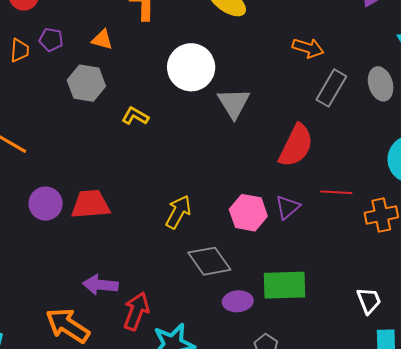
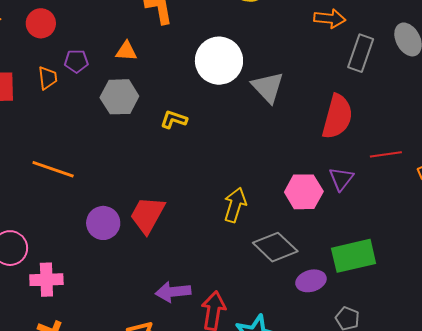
red trapezoid: (91, 204) -> (147, 215), turned -45

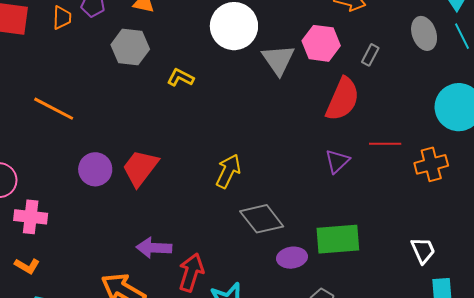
gray rectangle: (361, 53) -> (370, 55), moved, size x0.6
pink hexagon: (304, 192) -> (321, 43), moved

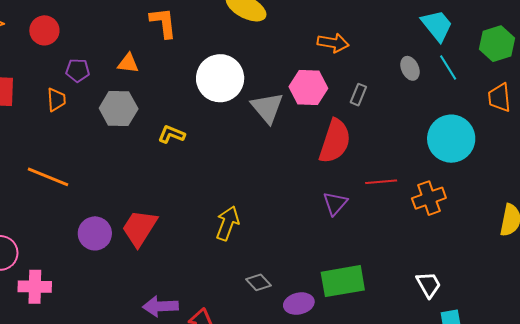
orange trapezoid: (62, 18) -> (56, 100), moved
gray ellipse: (424, 33) -> (410, 68), size x0.7
gray diamond: (262, 219) -> (259, 282), moved, size x0.6

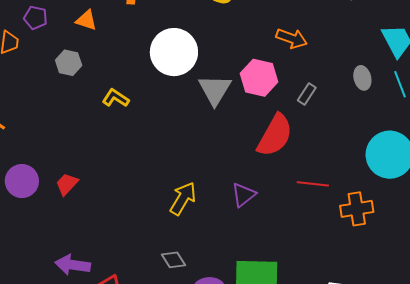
gray hexagon: (119, 108) -> (69, 63), size x0.7
purple triangle: (335, 203) -> (244, 195), moved
yellow arrow: (227, 223) -> (183, 198), moved
red trapezoid: (140, 228) -> (67, 184), size x0.6

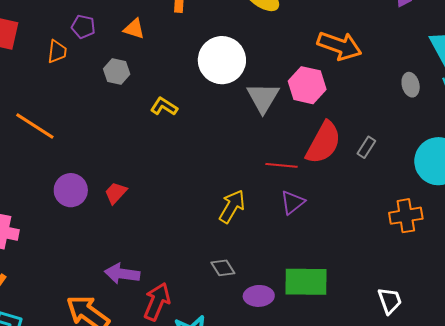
orange arrow: (292, 38) -> (340, 46), size x1.4
gray rectangle: (307, 94) -> (366, 147), moved
red line: (313, 184) -> (282, 165), moved

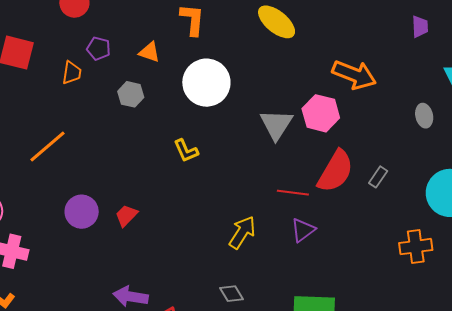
white circle: (222, 60) -> (206, 83), moved
yellow L-shape: (164, 107) -> (186, 151), moved, turned -148
orange line: (35, 126) -> (47, 146), turned -75

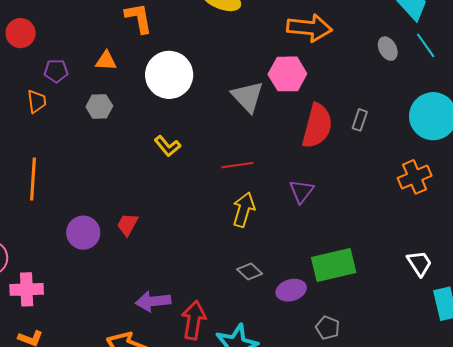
orange line: (47, 146) -> (33, 179), turned -30
red line: (293, 193) -> (237, 165), moved

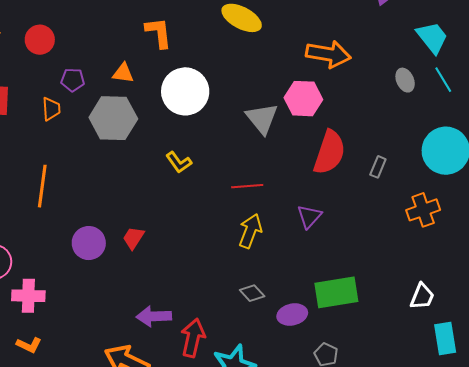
gray hexagon: (99, 106) -> (113, 118), size x1.8
gray rectangle: (360, 120) -> (378, 167), moved
white trapezoid: (419, 263) -> (422, 296), turned 52

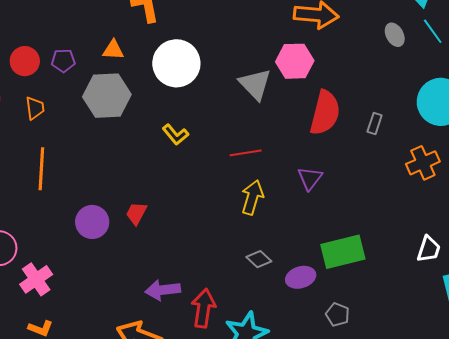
red circle: (40, 40) -> (25, 61), moved
orange trapezoid: (51, 109) -> (35, 108), moved
pink cross: (28, 296) -> (36, 279), turned -32

